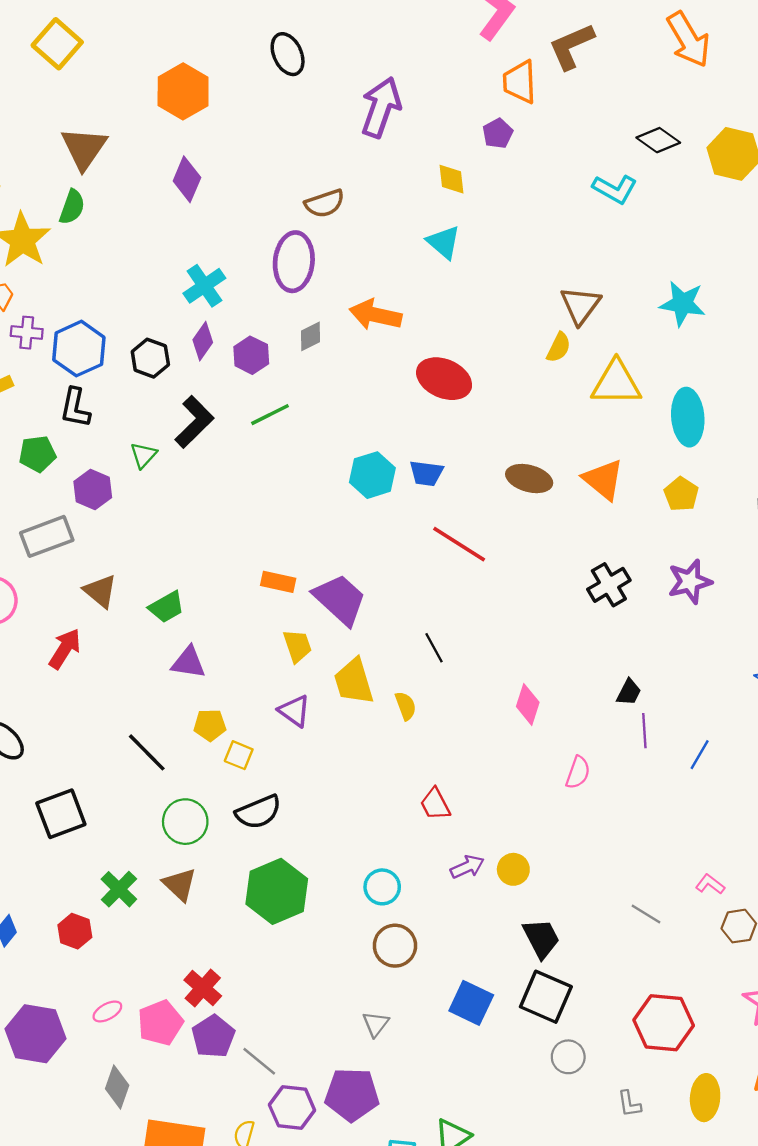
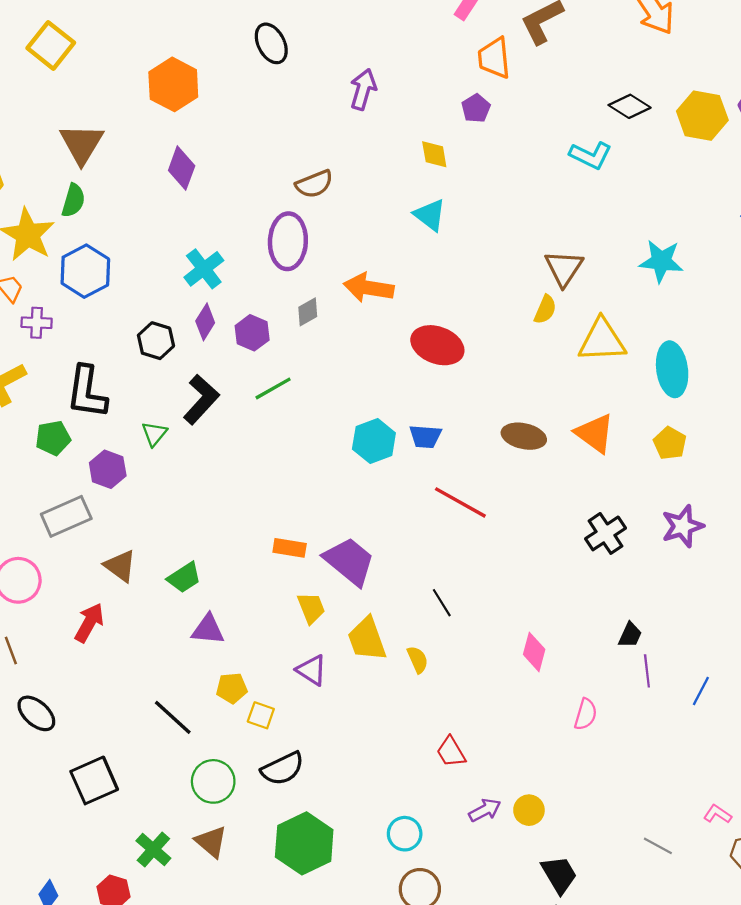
purple arrow: (381, 107) -> (363, 89), size x0.7
blue hexagon: (79, 349) -> (85, 271), moved
black L-shape: (75, 408) -> (87, 392), size x1.4

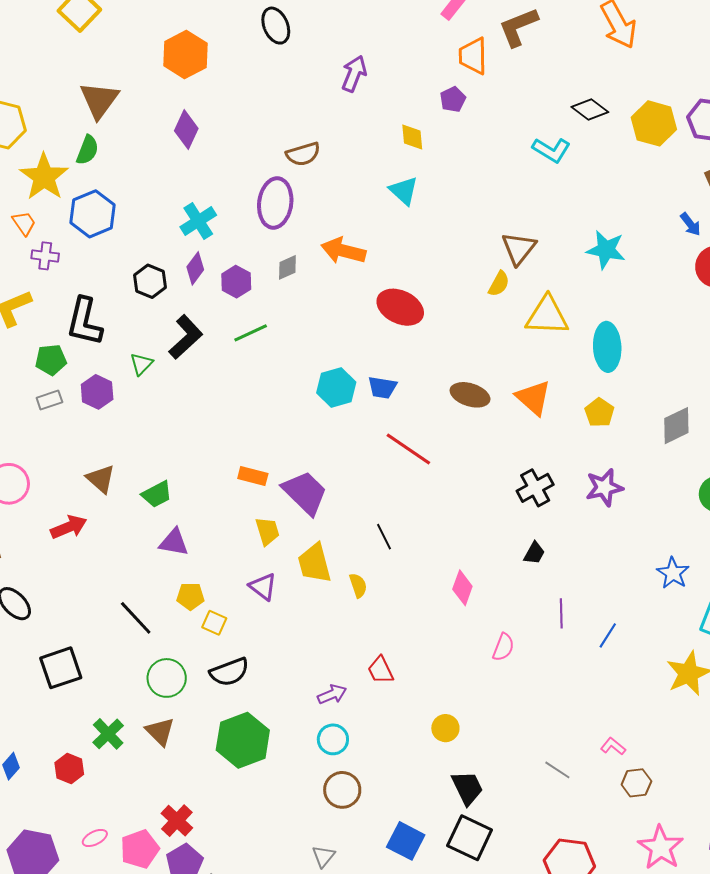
gray rectangle: (66, 516) -> (49, 400), moved, size x0.6
red arrow: (89, 623) -> (69, 527), turned 33
black trapezoid: (630, 635) -> (534, 553), moved
purple arrow: (485, 810) -> (332, 694), moved

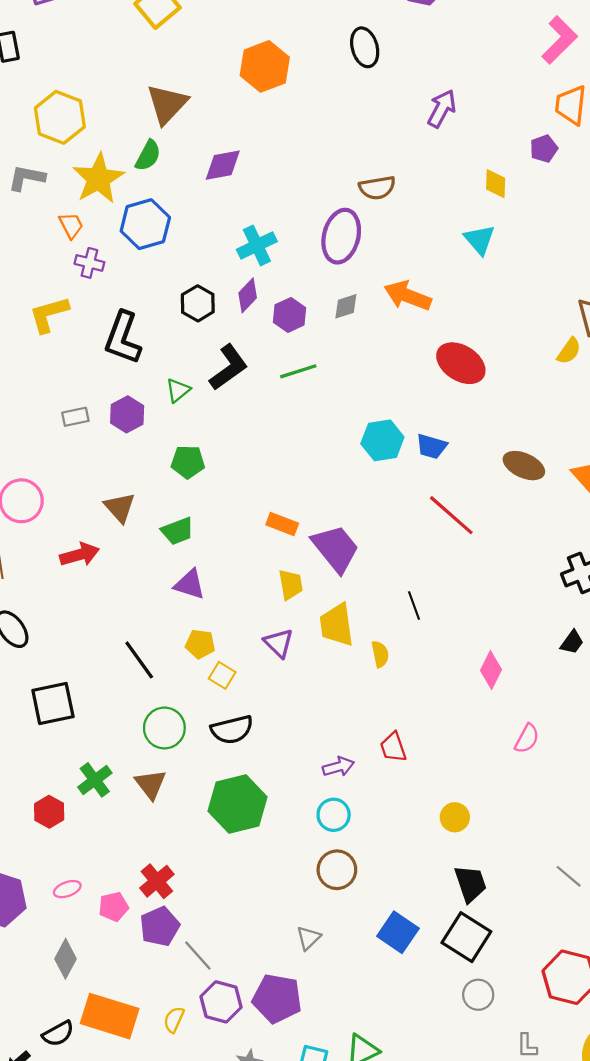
purple diamond: (186, 130) -> (223, 165), moved, turned 48
green pentagon: (51, 360) -> (188, 462), moved
pink pentagon: (140, 849) -> (114, 907), size x0.7

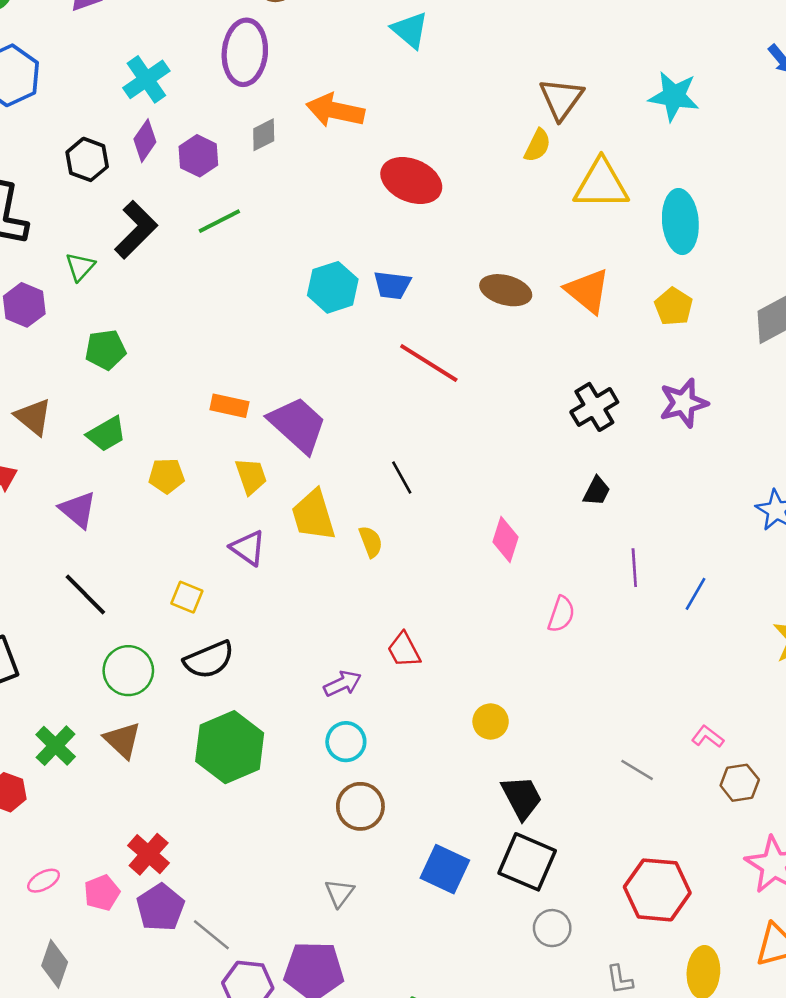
purple triangle: (190, 584) -> (78, 510), moved, turned 32
yellow pentagon: (200, 644) -> (167, 476), moved

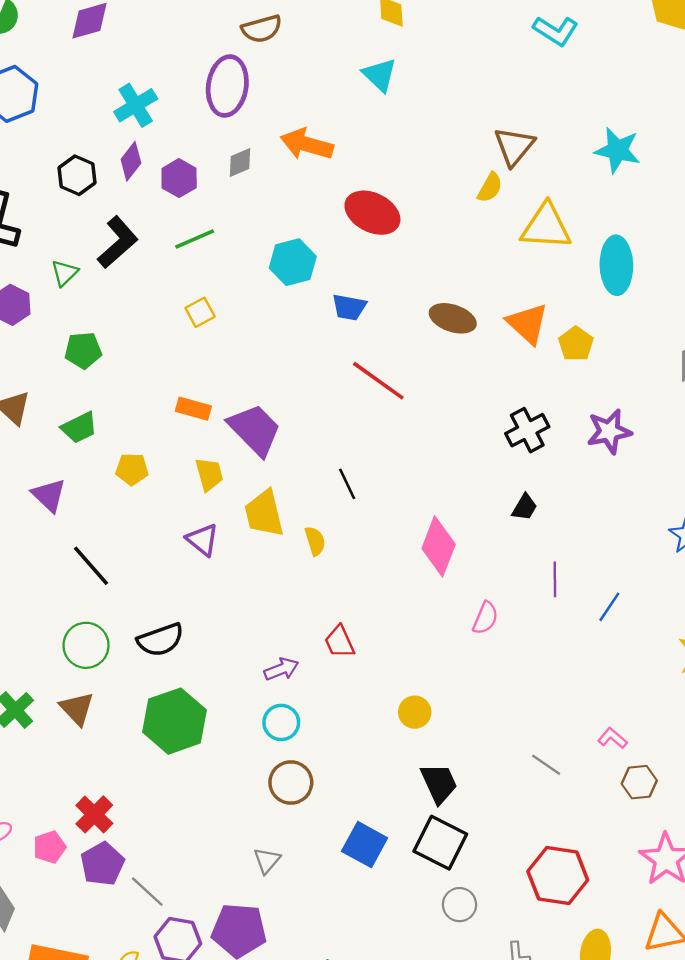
cyan hexagon: (333, 287) -> (293, 262), moved
yellow pentagon: (674, 307) -> (576, 344), moved
pink diamond: (505, 539) -> (439, 546), size x1.4
black line: (85, 595) -> (91, 566), moved
yellow square: (187, 597) -> (200, 312), moved, turned 36

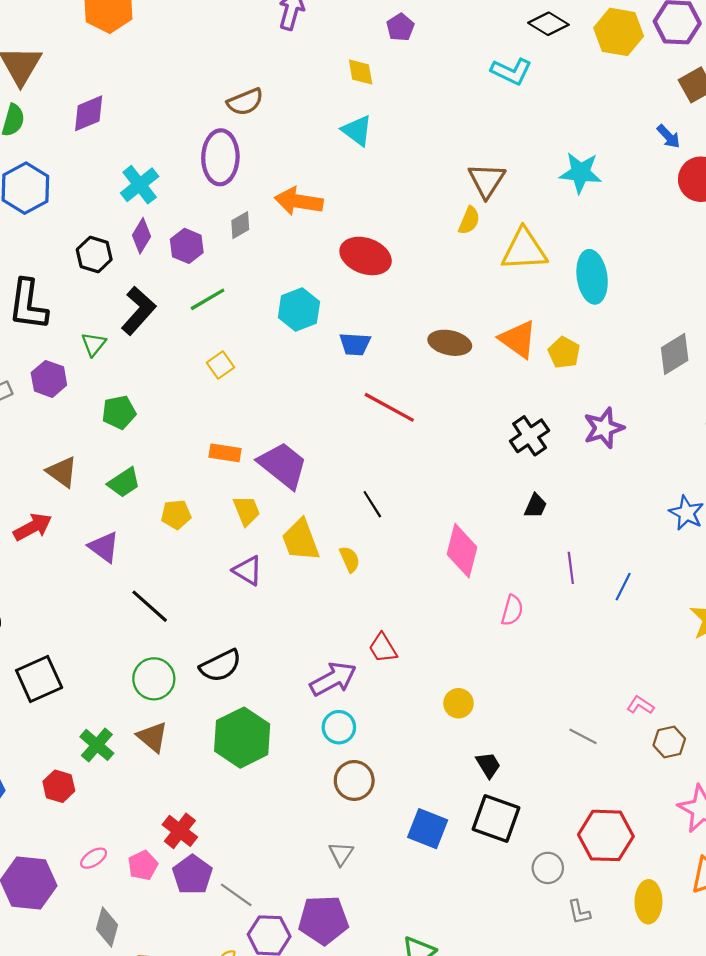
purple arrow: (281, 669) -> (333, 679), size x1.5
black trapezoid: (439, 783) -> (488, 765), size x0.7
gray circle: (460, 905) -> (548, 868), moved

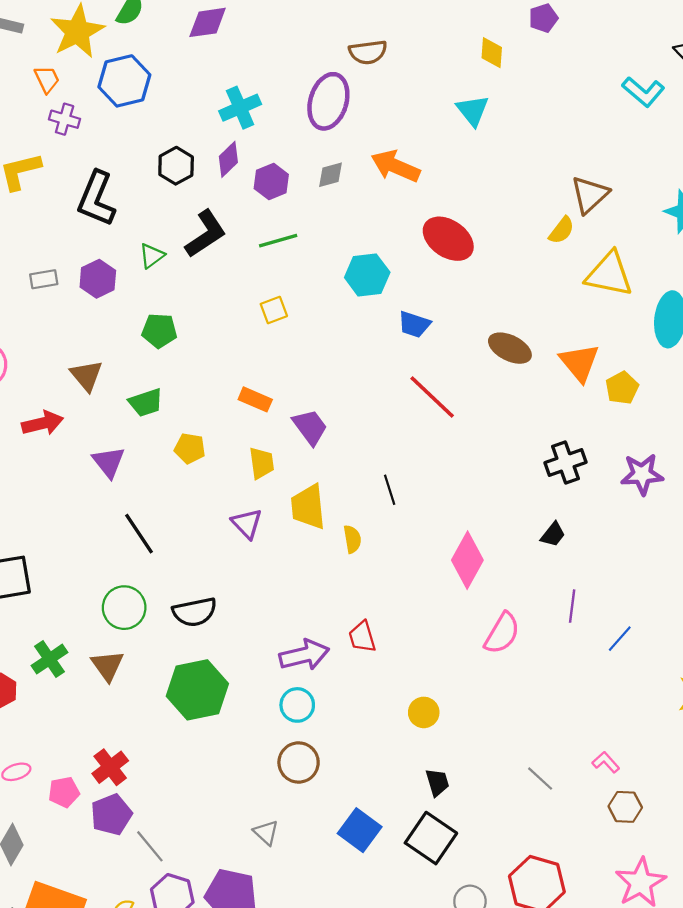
purple trapezoid: (283, 465) -> (310, 427), size x0.7
pink semicircle: (512, 610) -> (502, 633), size x1.4
gray triangle: (341, 854) -> (266, 833), turned -36

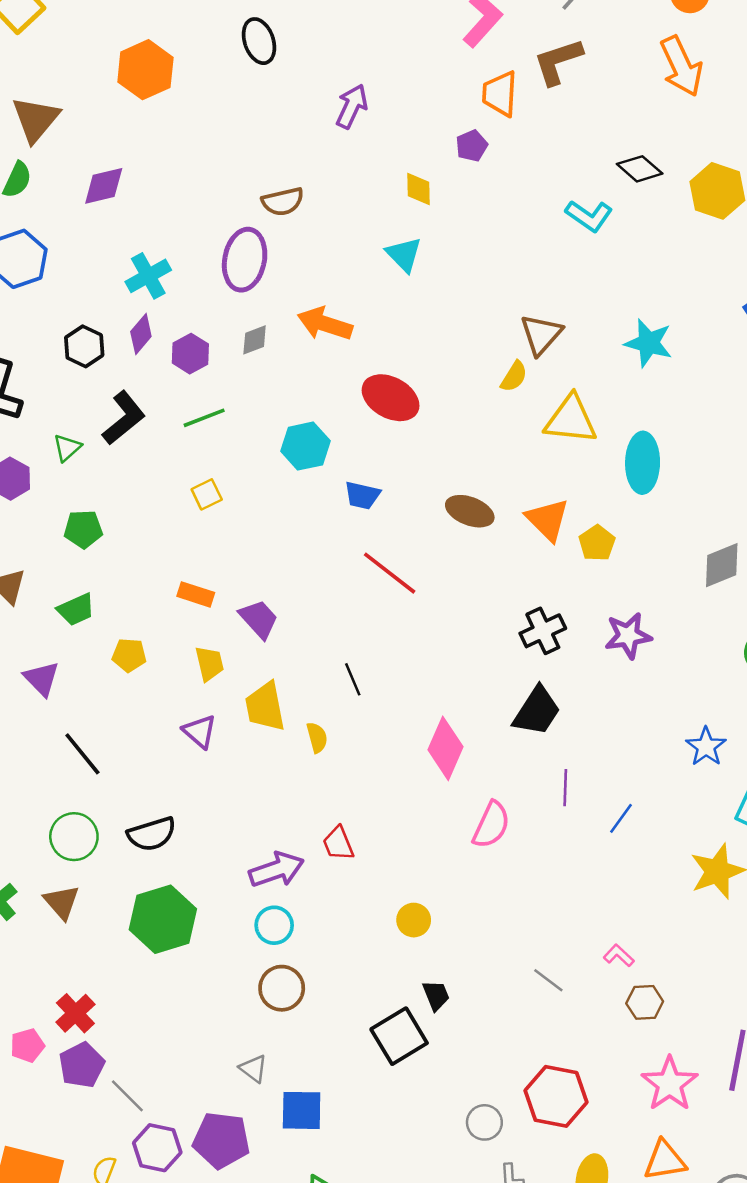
black trapezoid: (553, 534) -> (537, 711), size x1.8
blue square: (360, 830) -> (302, 1110), moved, turned -30
black square: (431, 838) -> (399, 1036), moved, turned 30

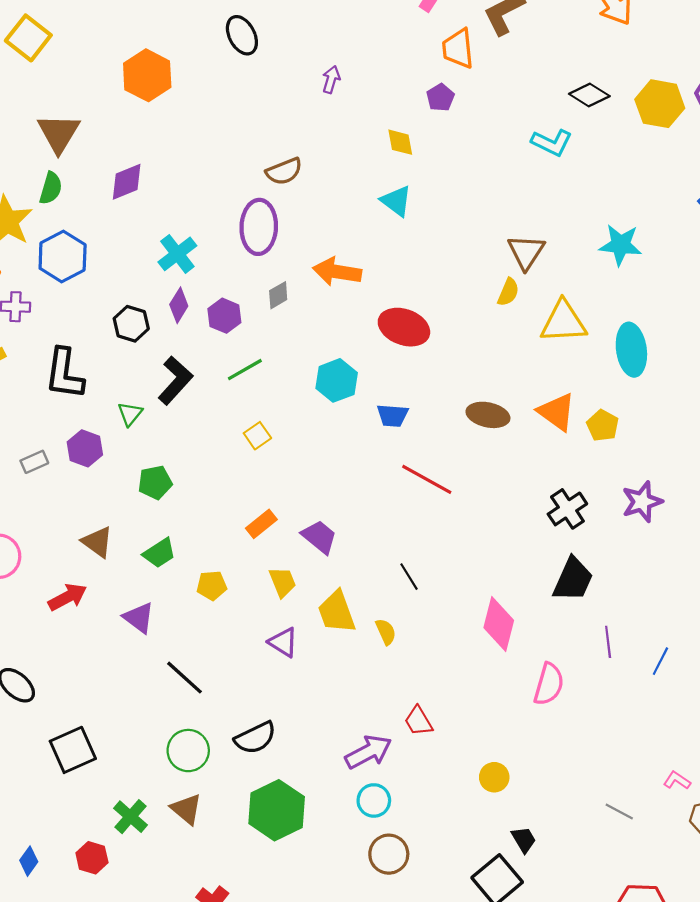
purple arrow: (352, 106) -> (331, 79), size x0.7
orange rectangle: (196, 594) -> (261, 524), turned -48

